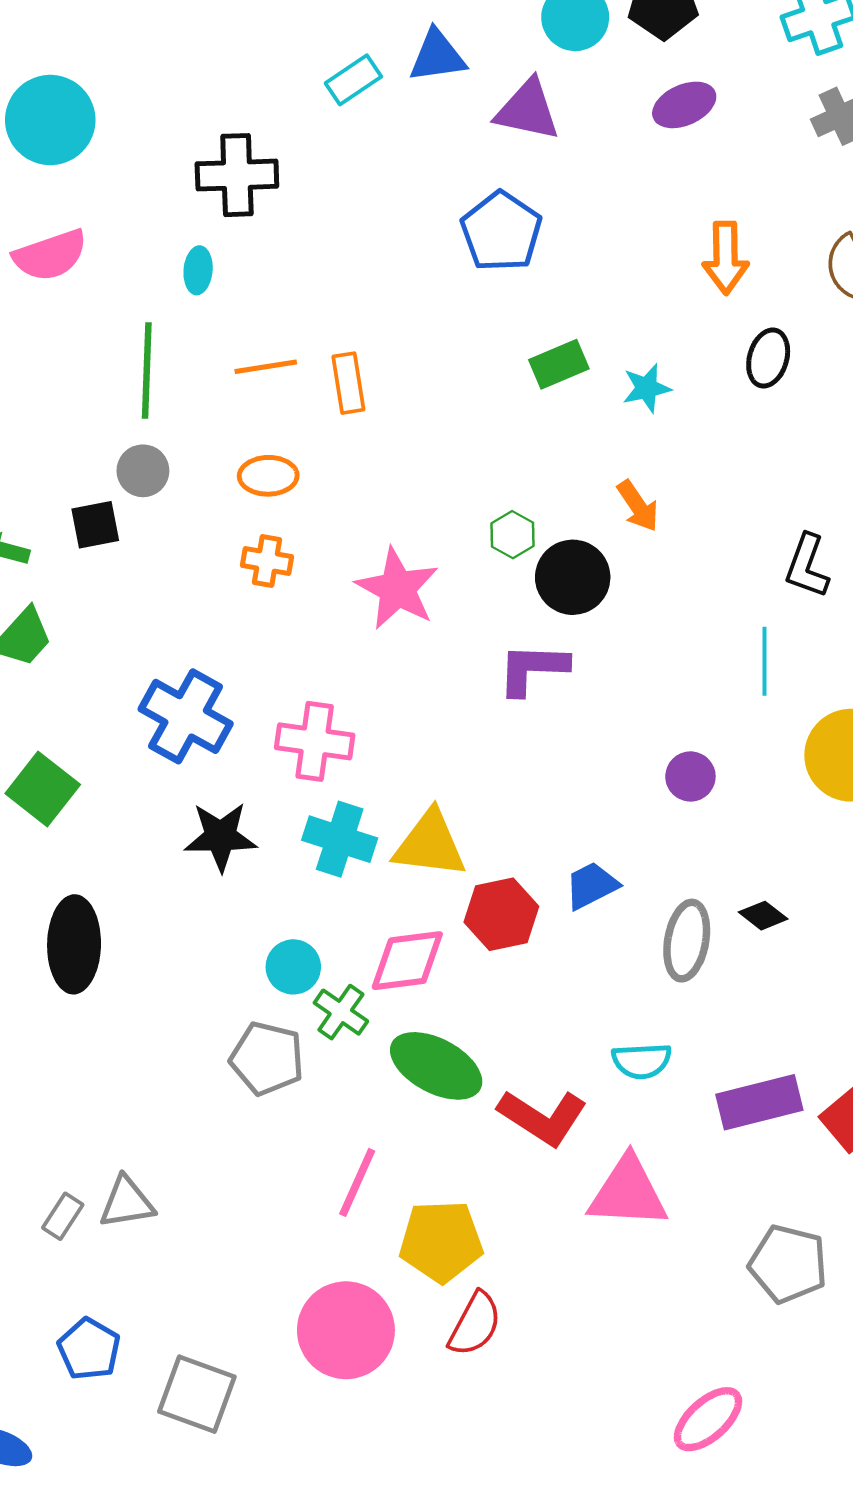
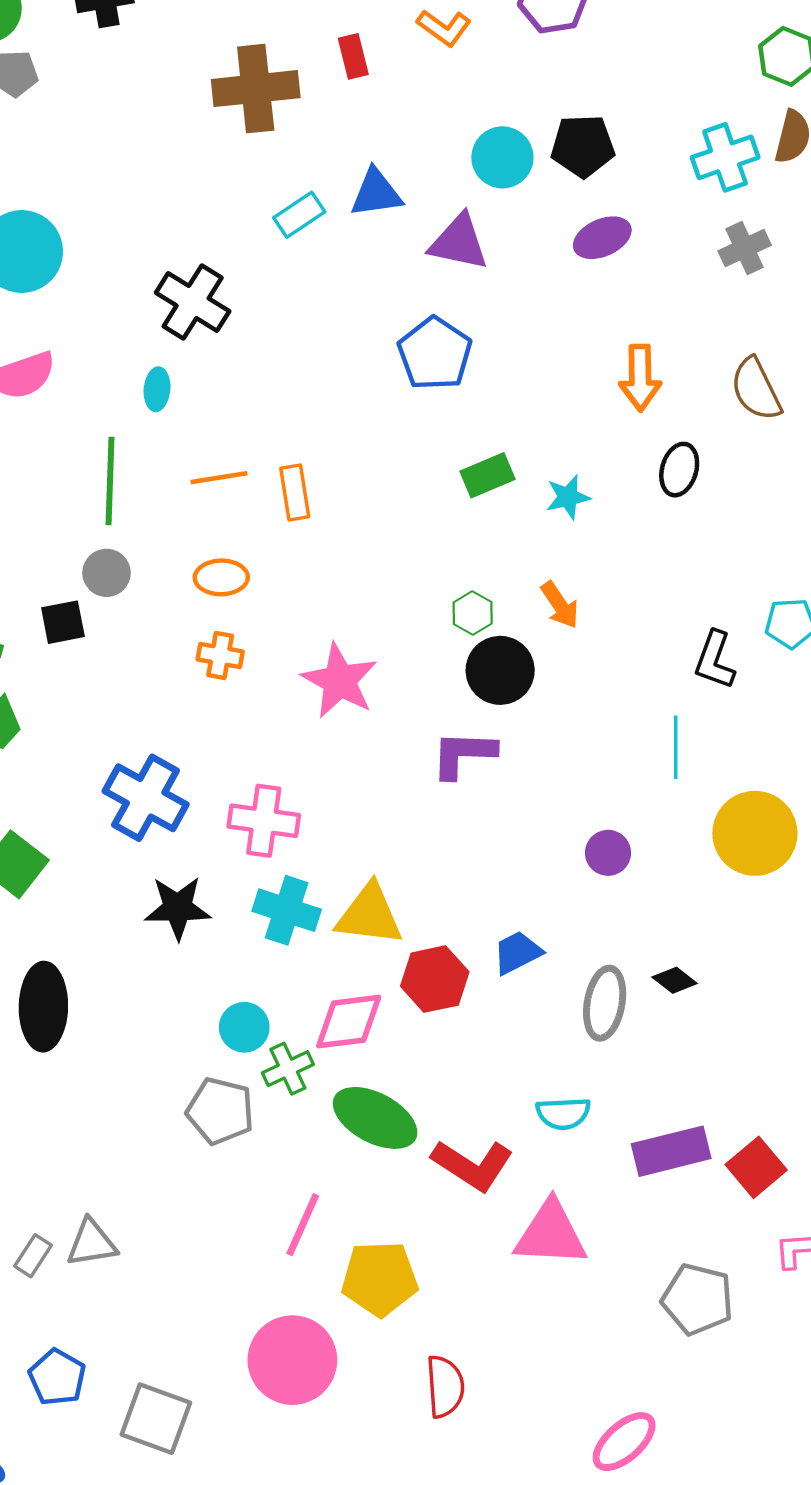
black cross: (237, 175) -> (193, 302), turned 34
green hexagon: (513, 535) -> (473, 613), moved
green cross: (341, 1012) -> (288, 1069), turned 30
red semicircle: (475, 1324) -> (445, 1386), moved, turned -32

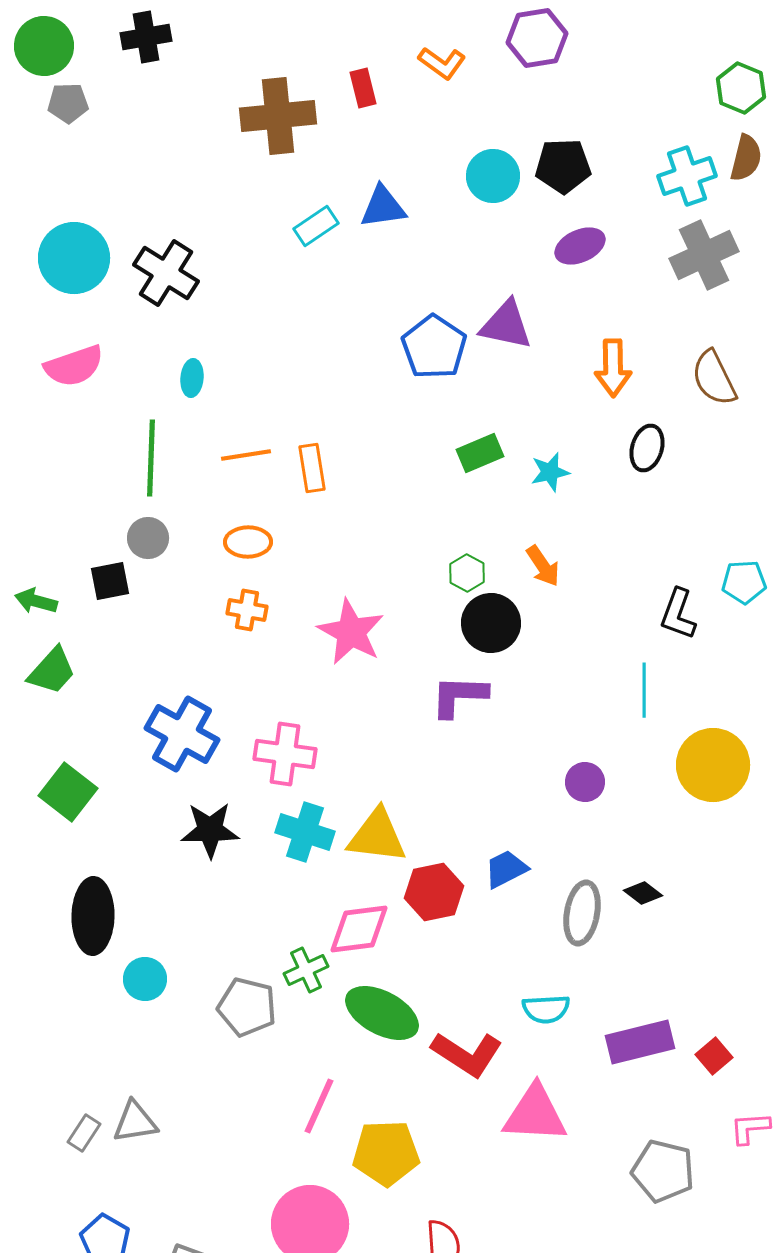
purple triangle: (459, 242) -> (506, 325), moved
gray cross: (745, 248) -> (704, 255), size x1.5
black cross: (193, 302) -> (166, 273), moved
cyan circle: (244, 1027) -> (145, 979), moved
red square: (756, 1167) -> (714, 1056), size x0.7

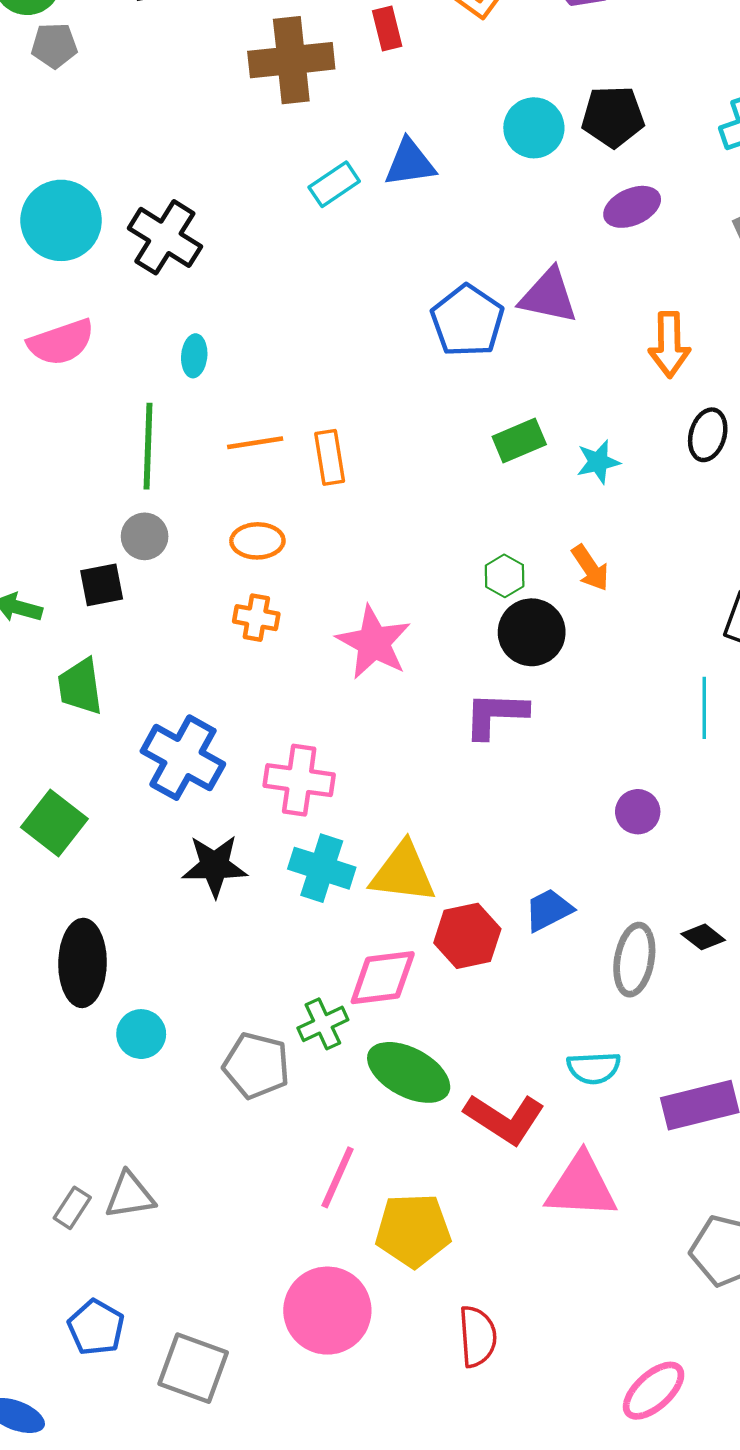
green trapezoid: (52, 671) -> (80, 686), moved, turned 130

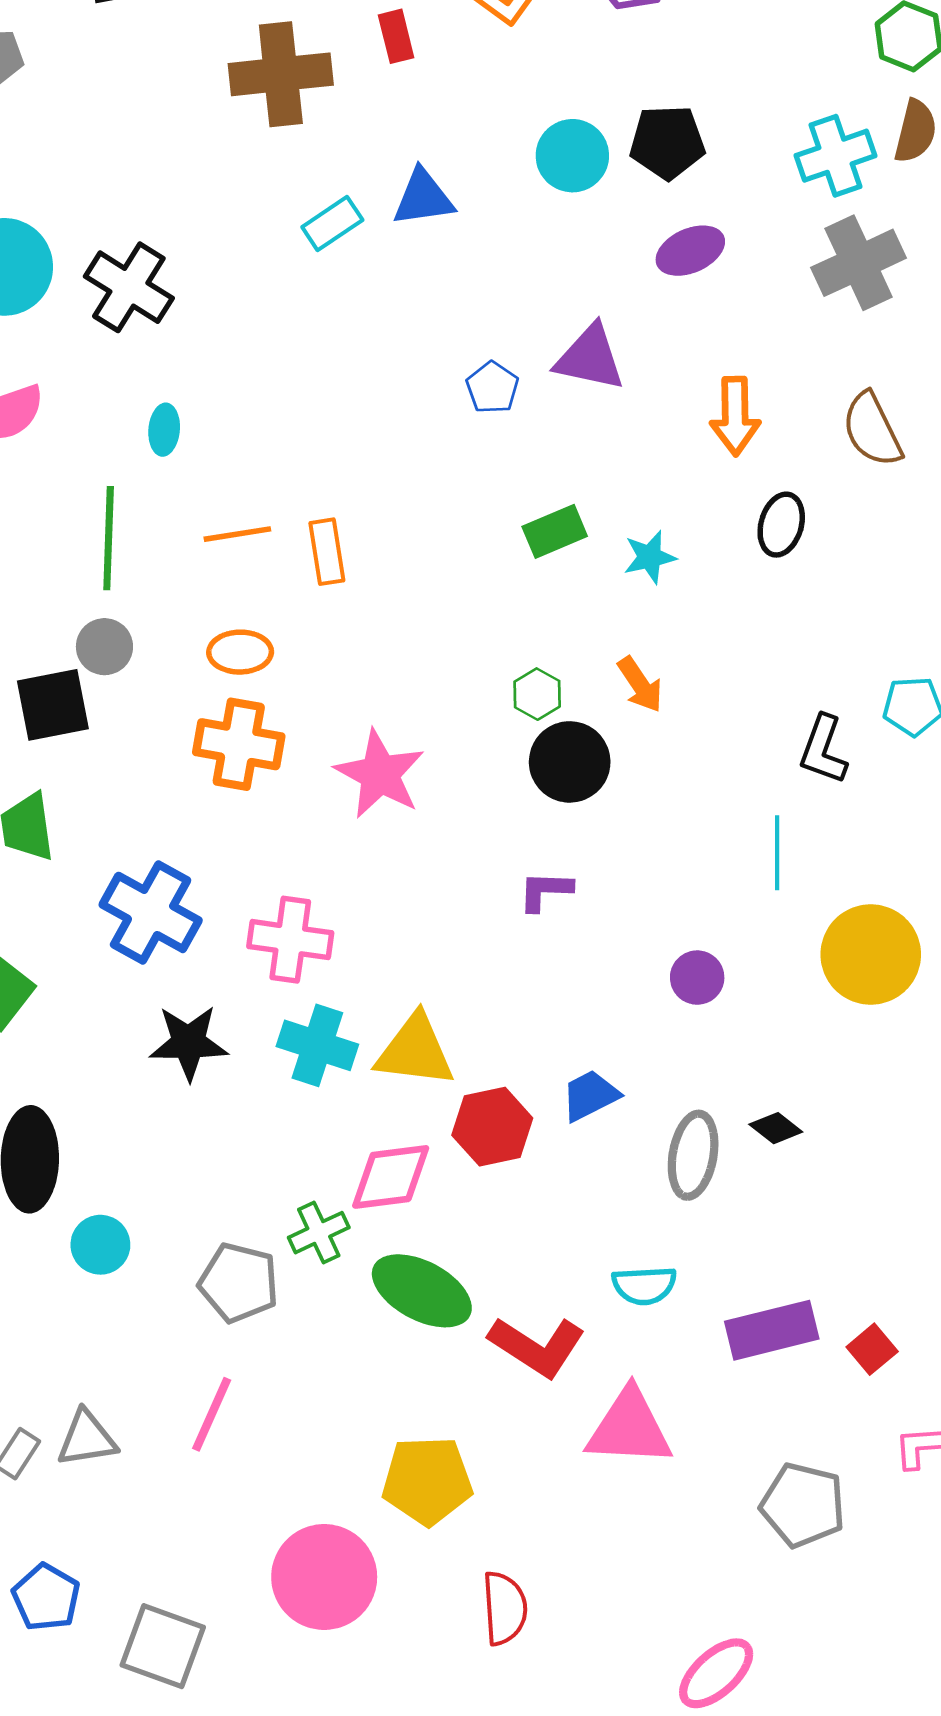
blue pentagon: (467, 321) -> (492, 388), size x0.6
black square: (102, 585) -> (53, 705), size x1.4
orange cross: (256, 618) -> (239, 744), size x1.6
purple L-shape: (496, 715) -> (545, 891), moved, size x0.7
pink line: (338, 1177) -> (212, 1414), moved

